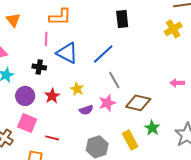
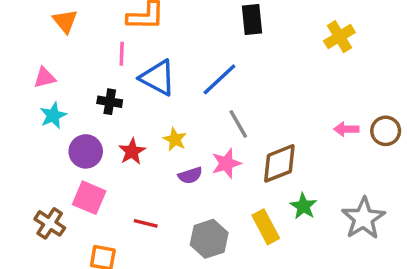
brown diamond: (138, 103) -> (279, 163), turned -35
red line: (52, 138) -> (146, 223), moved

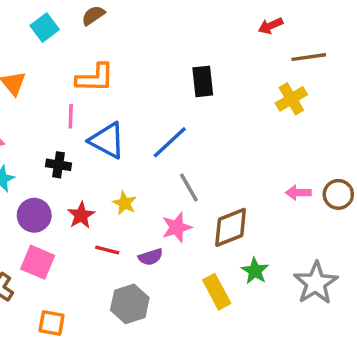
purple semicircle: (190, 175) -> (151, 257), moved
red line: (146, 223) -> (107, 250), moved
gray hexagon: (209, 239) -> (130, 304), moved

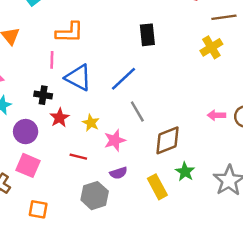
red star: (81, 215) -> (59, 118), moved
pink star: (177, 227) -> (115, 140), moved
purple semicircle: (151, 257) -> (118, 173), moved

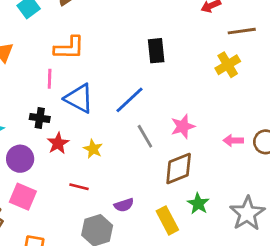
pink star: (115, 140) -> (183, 126), moved

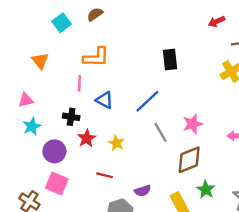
blue triangle: (79, 98) -> (104, 100), size x0.7

